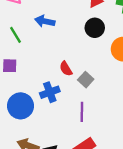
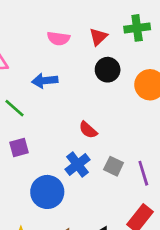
gray square: (86, 80) -> (114, 166), moved
purple line: (82, 112) -> (143, 173), moved

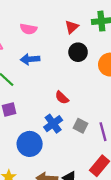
pink semicircle: (58, 38) -> (28, 29), moved

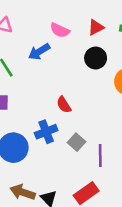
pink semicircle: (28, 29) -> (60, 30), moved
blue arrow: (30, 59) -> (39, 52), turned -42

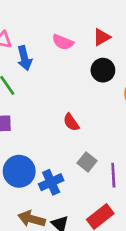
blue arrow: (39, 52) -> (25, 58), moved, turned -70
blue cross: (46, 132) -> (51, 182), moved

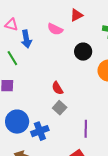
red triangle: (102, 37) -> (76, 15), moved
gray square: (87, 162) -> (60, 108), moved

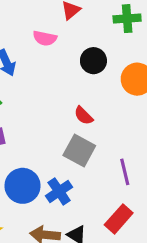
red semicircle: (57, 88) -> (84, 116), moved
gray square: (60, 108) -> (79, 151), size x1.5

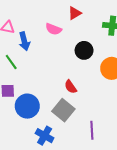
blue circle: (23, 186) -> (27, 106), moved
blue cross: (59, 191) -> (45, 136), turned -36

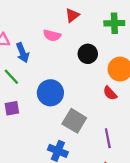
red semicircle: (71, 87) -> (110, 93), moved
blue circle: (27, 106) -> (50, 93), moved

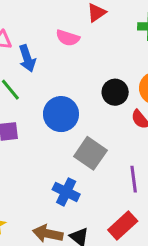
black circle: (88, 54) -> (115, 92), moved

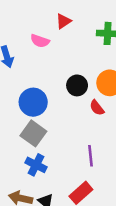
gray square: (90, 153) -> (33, 133), moved

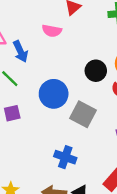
gray square: (33, 133) -> (83, 114), moved

